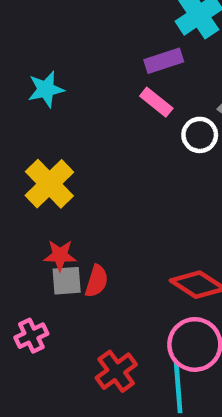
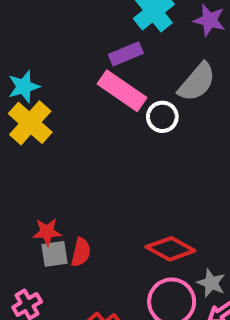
pink rectangle: (156, 102) -> (122, 91), size x1.6
yellow cross: (49, 184) -> (30, 123), moved

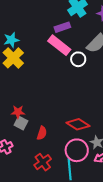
red semicircle: (81, 252) -> (42, 133), moved
gray square: (55, 254) -> (21, 123), turned 32

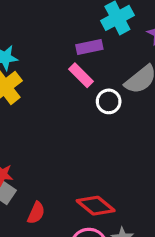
pink rectangle: (59, 45) -> (81, 75), size x0.7

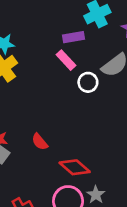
red semicircle: (36, 213) -> (40, 142), moved, turned 114

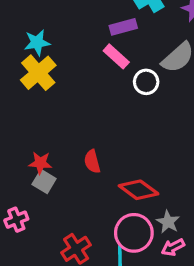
red semicircle: (40, 142) -> (92, 162), turned 30

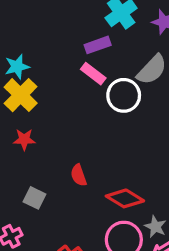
white circle: (146, 82) -> (124, 95), size x1.4
red star: (40, 163) -> (24, 139), moved

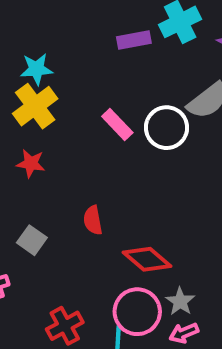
purple rectangle: (98, 45) -> (134, 40), moved
pink rectangle: (93, 74) -> (117, 124), moved

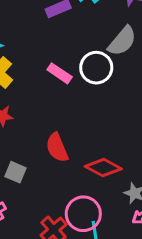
red semicircle: (93, 220) -> (57, 148), size x1.4
pink circle: (137, 312) -> (83, 214), moved

